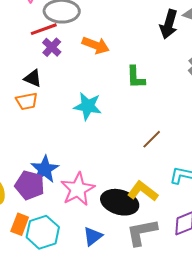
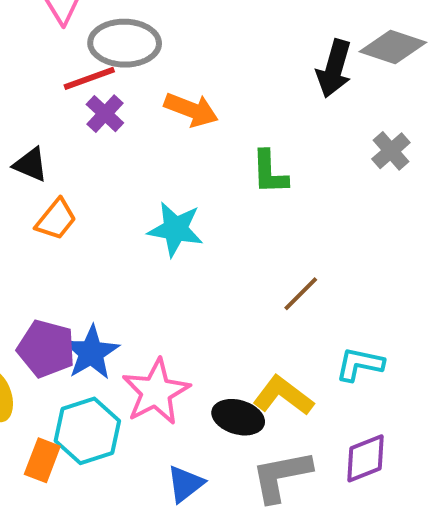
black triangle: (33, 78) -> (31, 165), moved
orange trapezoid: (27, 101) -> (56, 219), turned -40
purple pentagon: (30, 185) -> (46, 349), moved
black ellipse: (120, 202) -> (238, 417), size x0.7
cyan hexagon: (43, 232) -> (87, 431), moved

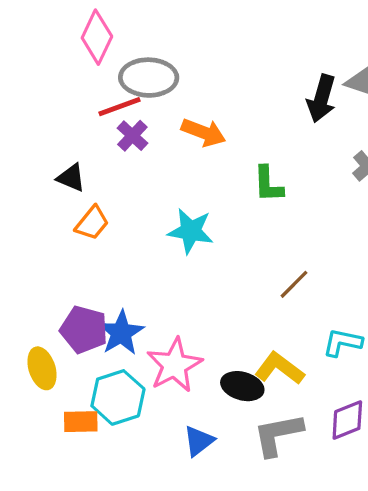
orange rectangle: (42, 460) -> (81, 422), turned 68

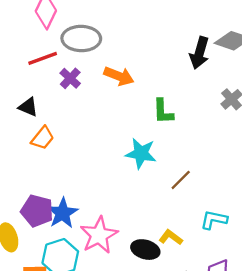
red line: (120, 107) -> (43, 58), moved
cyan star: (191, 231) -> (141, 153), moved
yellow L-shape: (279, 368) -> (171, 237), size x0.7

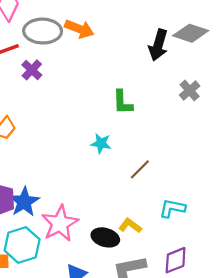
orange arrow: (119, 76) -> (79, 29), moved
cyan star: (141, 153) -> (101, 143), size x0.7

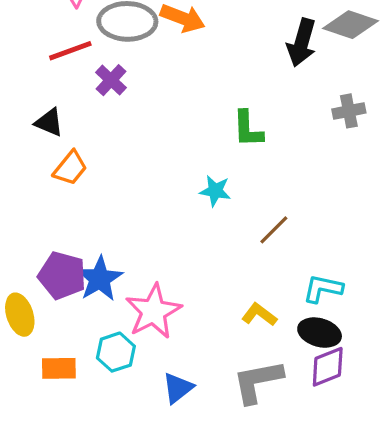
gray cross: (190, 90) -> (349, 111), turned 30
black ellipse: (105, 237) -> (320, 333), moved
cyan hexagon: (22, 245) -> (116, 352), moved, size x0.7

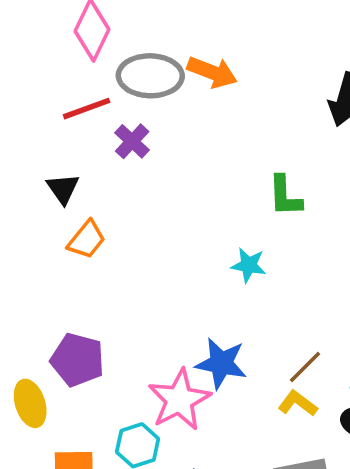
black triangle: (49, 122) -> (63, 189), turned 32
brown line: (274, 230) -> (305, 367), moved
blue star: (100, 279) -> (221, 363), moved, turned -30

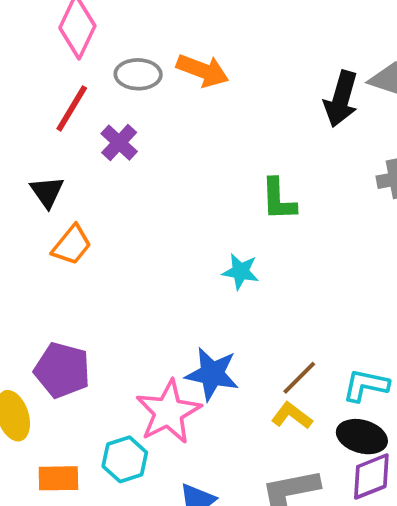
gray ellipse: (150, 76) -> (138, 74), size x0.7
red line: (87, 109) -> (72, 108), turned -39

